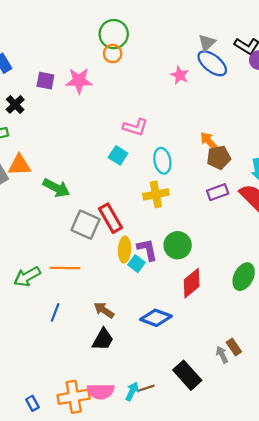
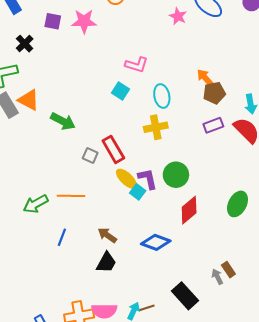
orange triangle: (19, 165) -> (29, 100), turned 30
gray square: (86, 225) -> (90, 156), size x0.6
yellow ellipse: (125, 250) -> (126, 179), turned -50

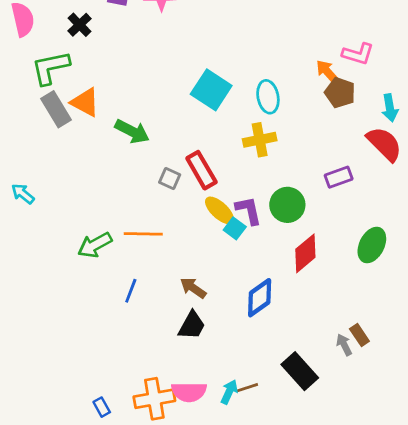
pink L-shape: (137, 65) -> (358, 54), moved
cyan square: (120, 91) -> (211, 90), size x1.6
brown pentagon: (214, 93) -> (340, 93), turned 30
purple rectangle: (213, 125) -> (339, 177), moved
blue diamond: (156, 242) -> (260, 298), turned -56

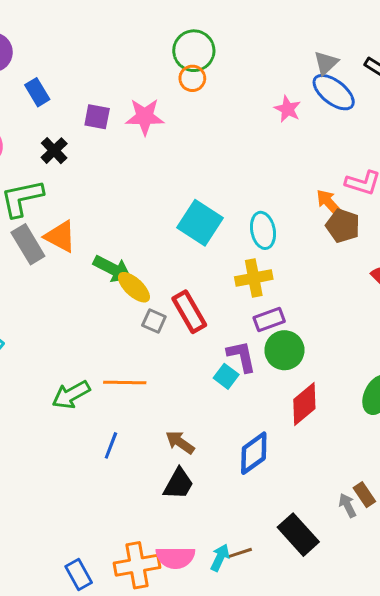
purple rectangle: (339, 177) -> (269, 319), moved
yellow ellipse: (219, 210) -> (134, 287), moved
blue rectangle: (102, 407) -> (79, 574), size x1.4

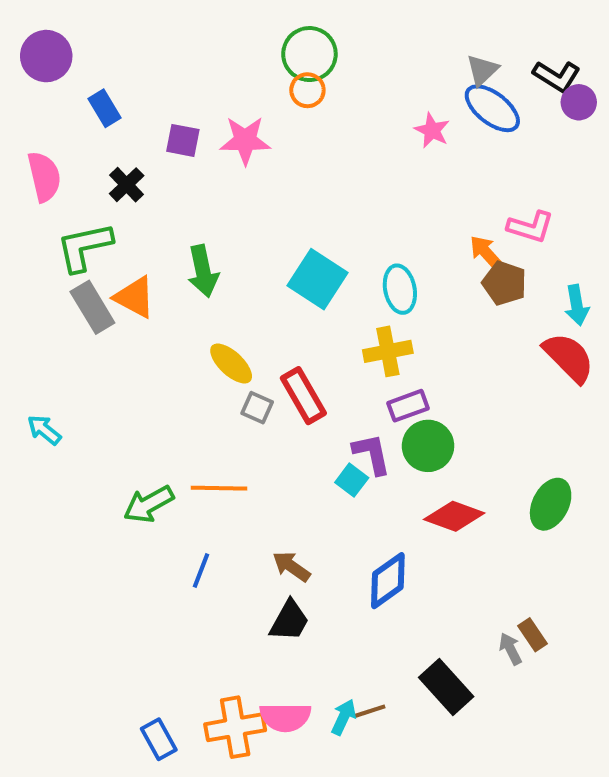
green arrow: (112, 269) -> (203, 271), moved, turned 51
red diamond: (304, 404) -> (454, 516), turned 60

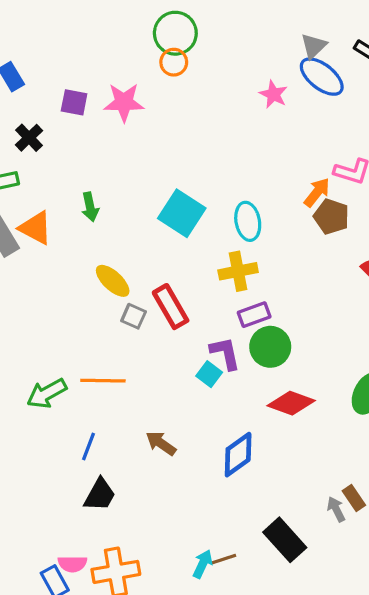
orange arrow: (486, 253) -> (317, 192), turned 80
green arrow: (203, 271) -> (90, 207), size x0.7
black trapezoid: (289, 621) -> (100, 495), moved
pink semicircle: (285, 717) -> (72, 564), moved, size x0.7

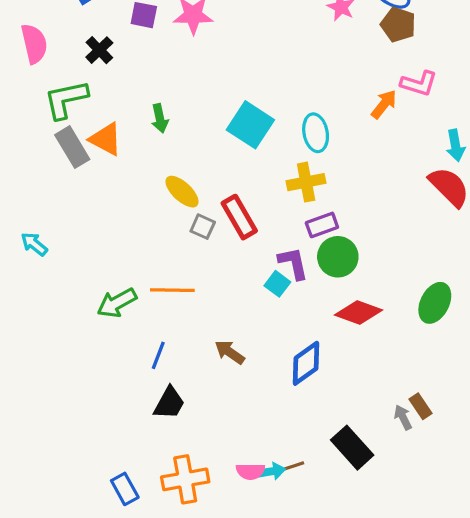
brown pentagon: (331, 217) -> (398, 25), moved
pink semicircle: (72, 564) -> (250, 471), moved
cyan arrow: (203, 564) -> (271, 471), turned 56

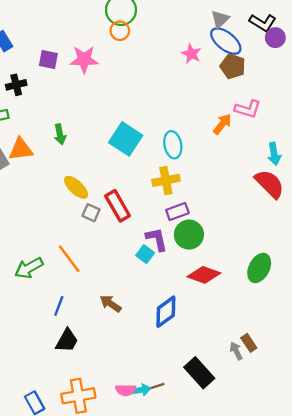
black cross: (99, 50) -> (16, 85), turned 30
orange triangle: (106, 139) -> (21, 149), turned -35
orange line: (172, 290) -> (69, 259), turned 52

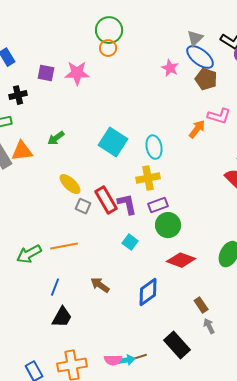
green arrow: (60, 134) -> (56, 138), turned 66
purple L-shape: (157, 239) -> (127, 204), moved
orange line: (69, 259) -> (64, 246), turned -64
brown rectangle: (249, 343) -> (201, 305), moved

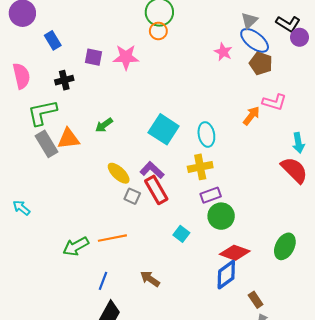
purple L-shape: (127, 204) -> (152, 170), moved, turned -35
blue diamond: (148, 292) -> (226, 275), moved

